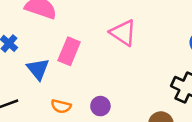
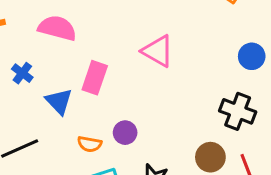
purple circle: (100, 106) -> (125, 133), moved

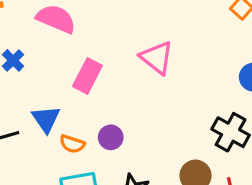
blue triangle: (59, 101) -> (46, 119), moved

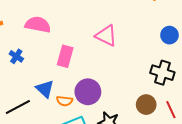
purple circle: (111, 137) -> (88, 92), size x1.6

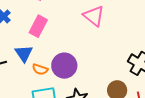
pink rectangle: (65, 56) -> (38, 26), moved

